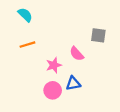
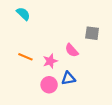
orange line: (27, 45) -> (25, 57), moved, turned 40

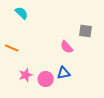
orange line: (25, 57) -> (12, 48), moved
pink star: (50, 61) -> (26, 75), moved

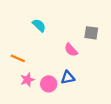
cyan semicircle: (22, 13) -> (39, 25), moved
orange line: (12, 48) -> (18, 58), moved

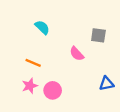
orange line: (18, 58) -> (33, 63), moved
blue triangle: (68, 78) -> (107, 84), moved

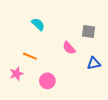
blue triangle: (107, 84) -> (94, 63), moved
pink star: (30, 86) -> (16, 74), moved

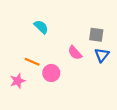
blue triangle: (94, 63) -> (102, 55), moved, turned -40
pink circle: (47, 81) -> (51, 73), moved

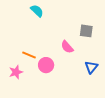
cyan semicircle: (41, 27) -> (37, 11), moved
blue triangle: (102, 55) -> (91, 67), moved

